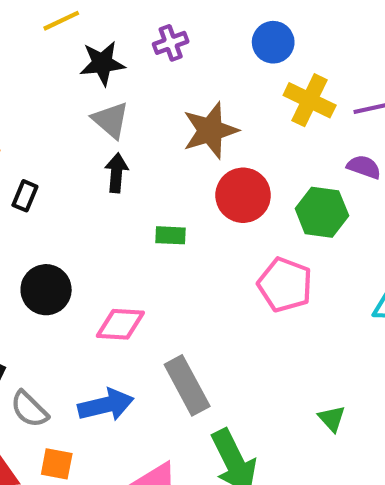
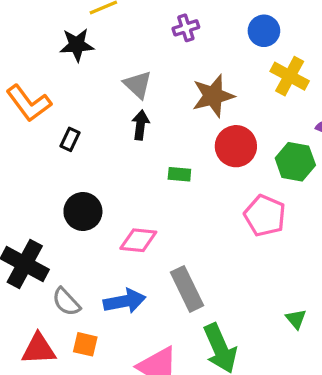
black star: (102, 63) -> (77, 45), moved

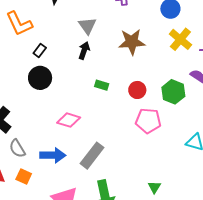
red circle: (236, 146) -> (137, 90), moved, size x0.7
black circle: (83, 211) -> (40, 78), moved
pink pentagon: (265, 216) -> (148, 121), turned -30
gray rectangle: (187, 289) -> (92, 156), turned 52

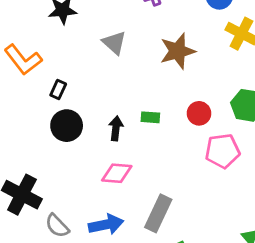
black arrow: (84, 51) -> (116, 128), moved

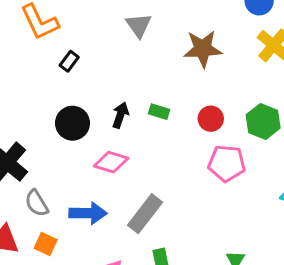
black circle: (67, 126) -> (72, 123), moved

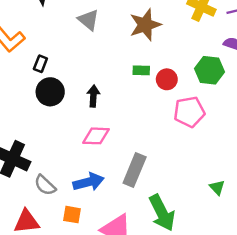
green rectangle: (159, 112) -> (141, 70), moved
black circle: (72, 123) -> (50, 92), moved
orange square: (46, 244) -> (72, 215), moved

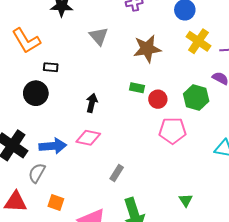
black rectangle: (40, 64) -> (51, 67), turned 64
black circle: (50, 92) -> (36, 93), moved
gray rectangle: (135, 170) -> (117, 173), size x0.6
blue arrow: (89, 182) -> (53, 146), moved
gray semicircle: (45, 185) -> (37, 173), turned 66

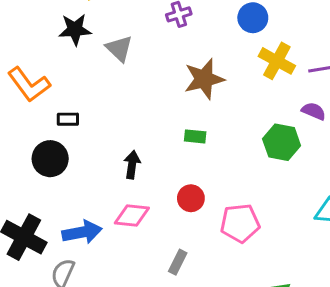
gray triangle: (99, 36) -> (119, 49), moved
red circle: (158, 99) -> (191, 198), moved
pink pentagon: (173, 131) -> (240, 223), moved

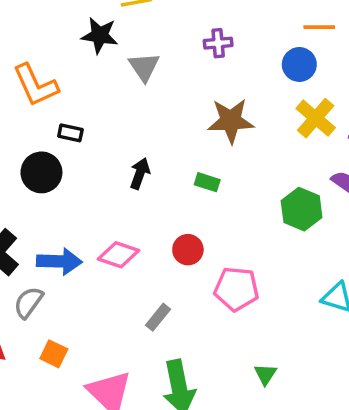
black arrow: (132, 165) -> (140, 174), moved

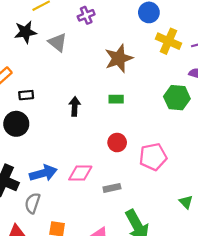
purple cross: (218, 43) -> (86, 15), moved
pink diamond: (118, 255) -> (80, 173), moved
gray rectangle: (158, 317) -> (112, 188), turned 56

